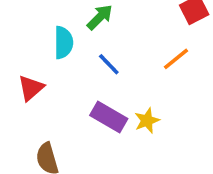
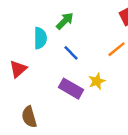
yellow star: (147, 121) -> (97, 81), moved

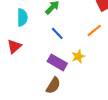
cyan semicircle: (40, 38) -> (22, 17), moved
brown semicircle: (29, 117) -> (53, 85), moved, turned -132

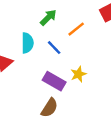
cyan semicircle: (22, 17) -> (27, 43), moved
orange line: (94, 30) -> (76, 29), moved

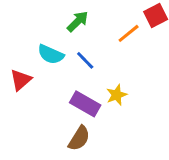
orange line: (76, 29) -> (129, 33), moved
cyan semicircle: (27, 43) -> (51, 54), turned 114

